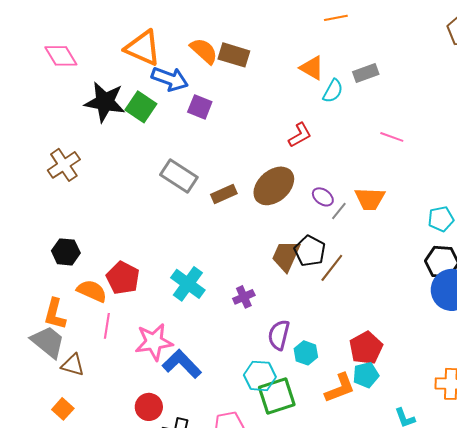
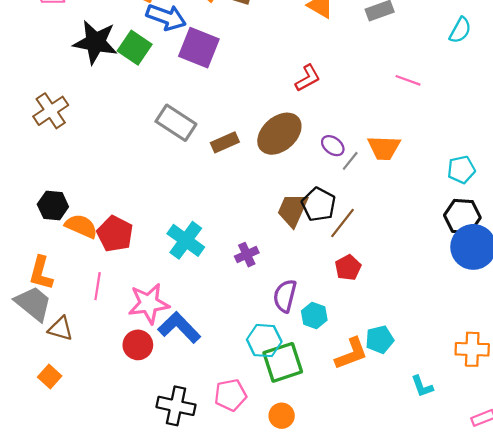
cyan semicircle: (333, 91) -> (460, 30), moved
purple square: (200, 107) -> (199, 48), size x1.5
orange semicircle: (92, 291) -> (81, 226), moved
red pentagon: (366, 348) -> (348, 268), moved, size x0.7
red circle: (149, 407) -> (138, 345), moved

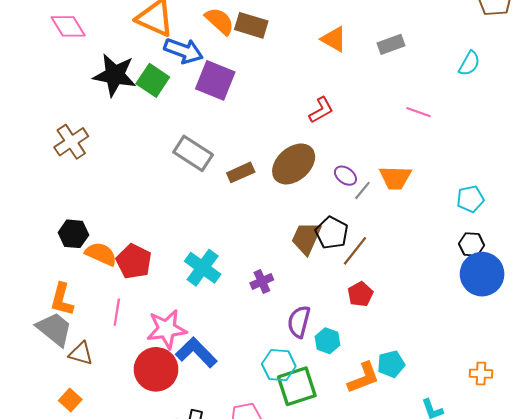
black hexagon: (462, 216) -> (471, 244), size x0.7
red circle: (138, 345) -> (156, 369), size x1.5
orange cross: (472, 349) -> (481, 374), size x0.7

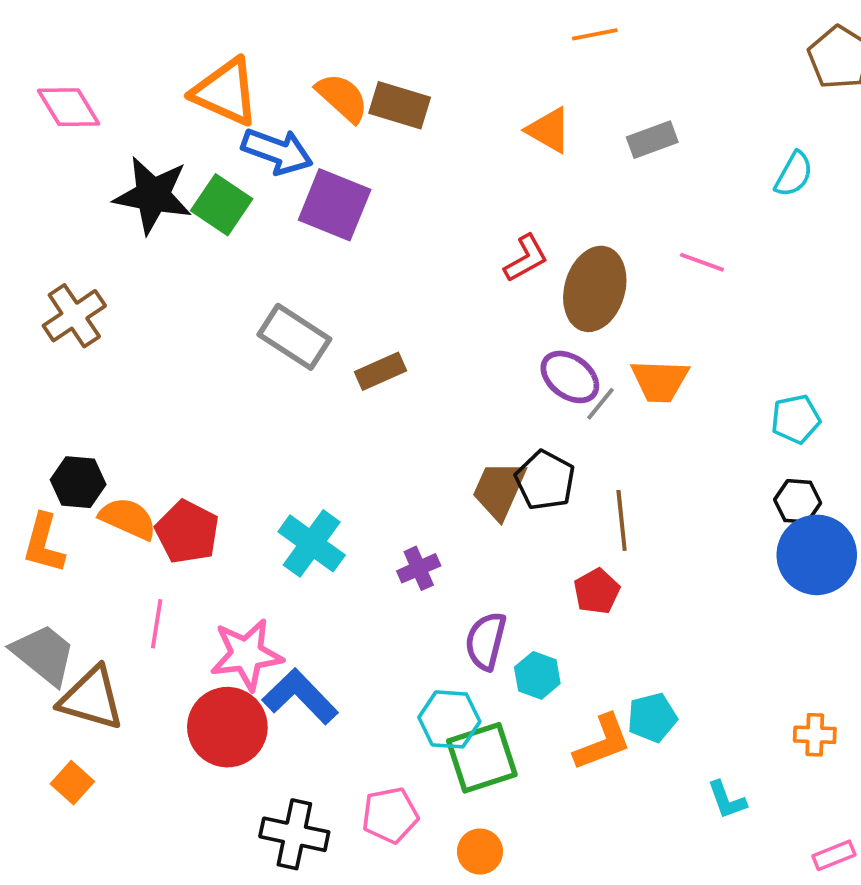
brown ellipse: (294, 164) -> (595, 289), moved, turned -33
purple ellipse: (345, 176) -> (570, 377), size x1.4
brown line: (355, 251) -> (622, 520), moved, turned -44
orange L-shape: (62, 299) -> (44, 543), moved
brown triangle: (81, 353) -> (92, 698), size x1.5

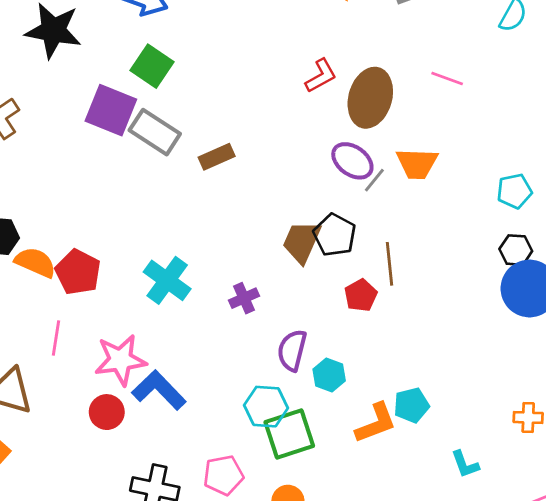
green square: (222, 205) -> (152, 66), moved
purple square: (335, 205) -> (111, 110), moved
red pentagon: (597, 591) -> (361, 295), moved
red circle: (227, 727) -> (107, 412), size x0.6

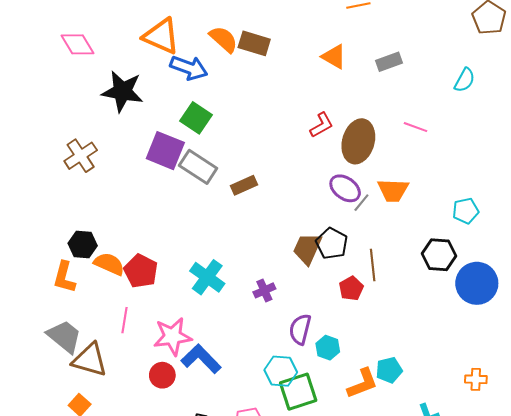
black hexagon: (516, 250) -> (439, 255), moved, size x1.4

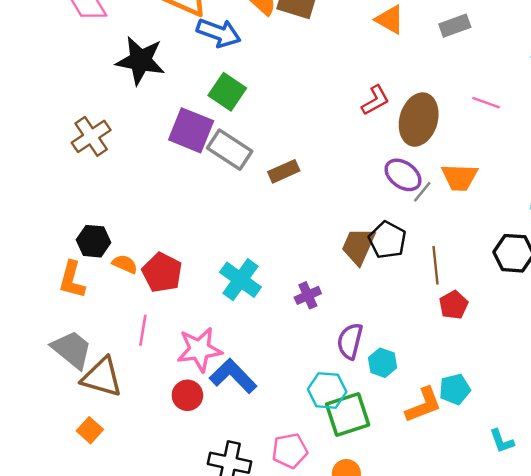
orange semicircle: (109, 264) -> (125, 264), size x0.7
red pentagon: (351, 288) -> (454, 305), moved

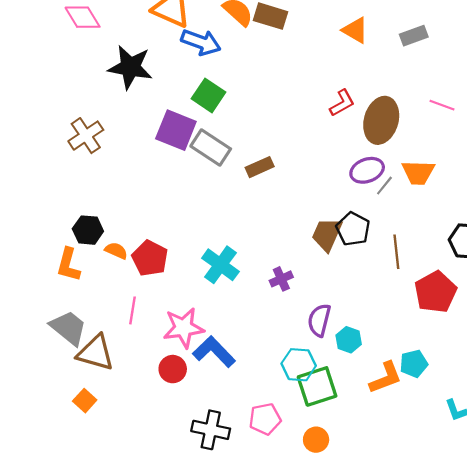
purple ellipse: (403, 175) -> (367, 170), turned -56
red pentagon: (454, 305) -> (435, 292), moved, size x1.6

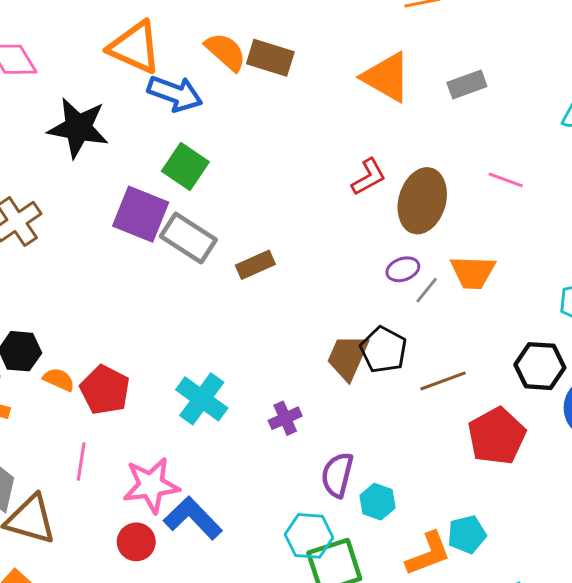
orange triangle: (355, 30) -> (386, 77), size x1.4
purple ellipse: (367, 170) -> (403, 269), size x0.7
brown line: (396, 252) -> (443, 381), turned 76

